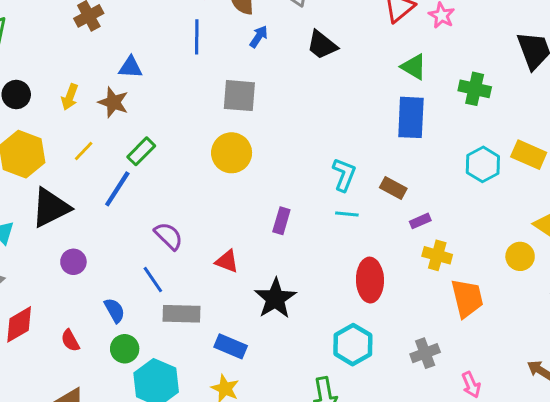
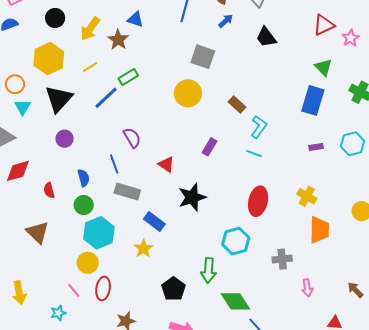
yellow arrow: (70, 97) -> (90, 29), size x1.4
brown rectangle: (393, 188) -> (237, 104), moved
black triangle: (51, 208) -> (59, 99), turned -36
purple rectangle: (420, 221) -> (316, 147), moved

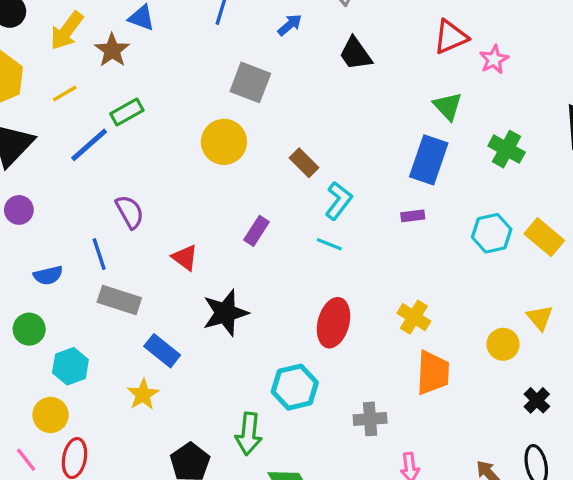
purple rectangle: (316, 147) -> (413, 216), moved
blue semicircle: (84, 178) -> (48, 275), turned 90
green circle: (84, 205) -> (29, 329), moved
cyan hexagon: (99, 233) -> (70, 366), size x0.7

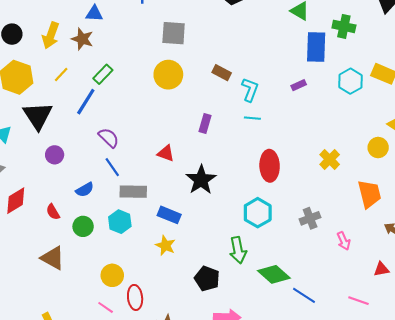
blue rectangle: (429, 160) -> (316, 47), moved
purple semicircle: (130, 212) -> (109, 138), moved
yellow cross: (414, 317) -> (330, 159), moved, turned 30
cyan hexagon: (70, 366) -> (120, 222), moved
orange trapezoid: (433, 373) -> (369, 194), moved

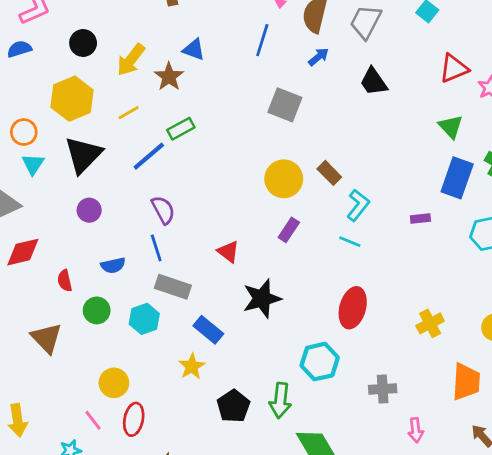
yellow circle: (168, 75) -> (284, 179), moved
black pentagon: (207, 279) -> (233, 406), moved

